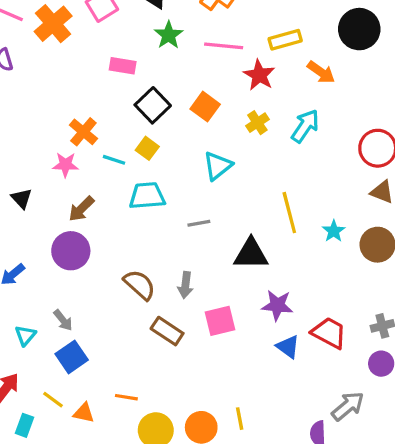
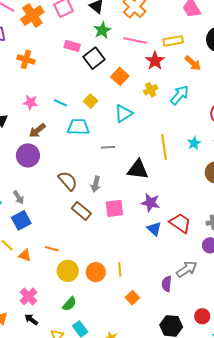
black square: (153, 105) -> (94, 58), moved
orange cross: (83, 132) -> (26, 59), moved, turned -30
yellow square: (147, 148) -> (91, 101), moved
cyan star: (334, 231) -> (194, 143), moved

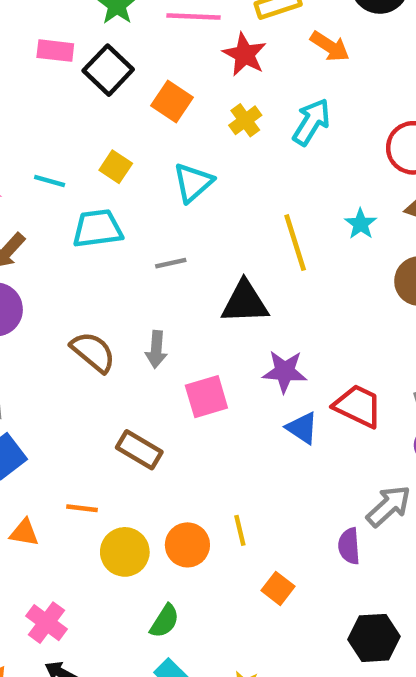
brown rectangle: (81, 211) -> (139, 450), moved
green semicircle: (69, 304) -> (165, 621), moved

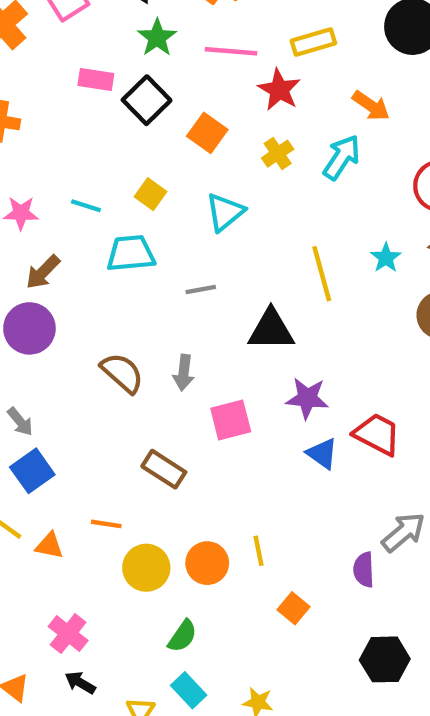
orange arrow: (330, 46) -> (371, 106), moved

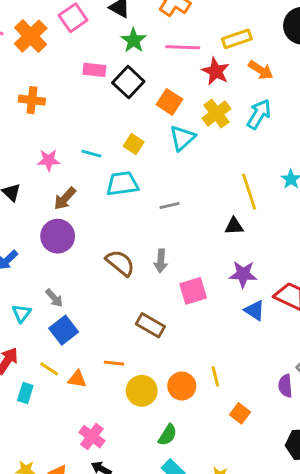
orange arrow: (371, 106) -> (261, 70), moved
yellow cross: (278, 154) -> (216, 114), size x1.4
cyan triangle: (225, 212) -> (182, 138), moved
black triangle: (271, 330) -> (234, 226), moved, size x0.6

